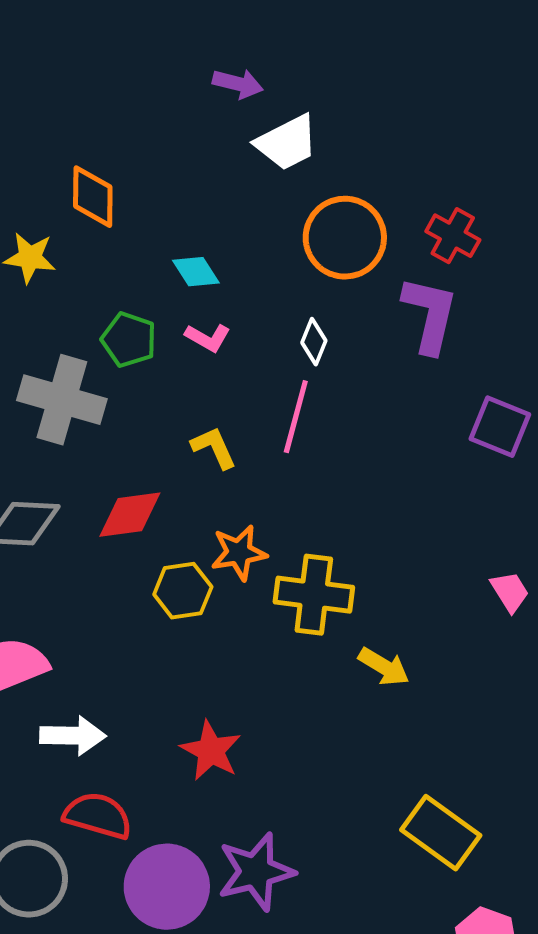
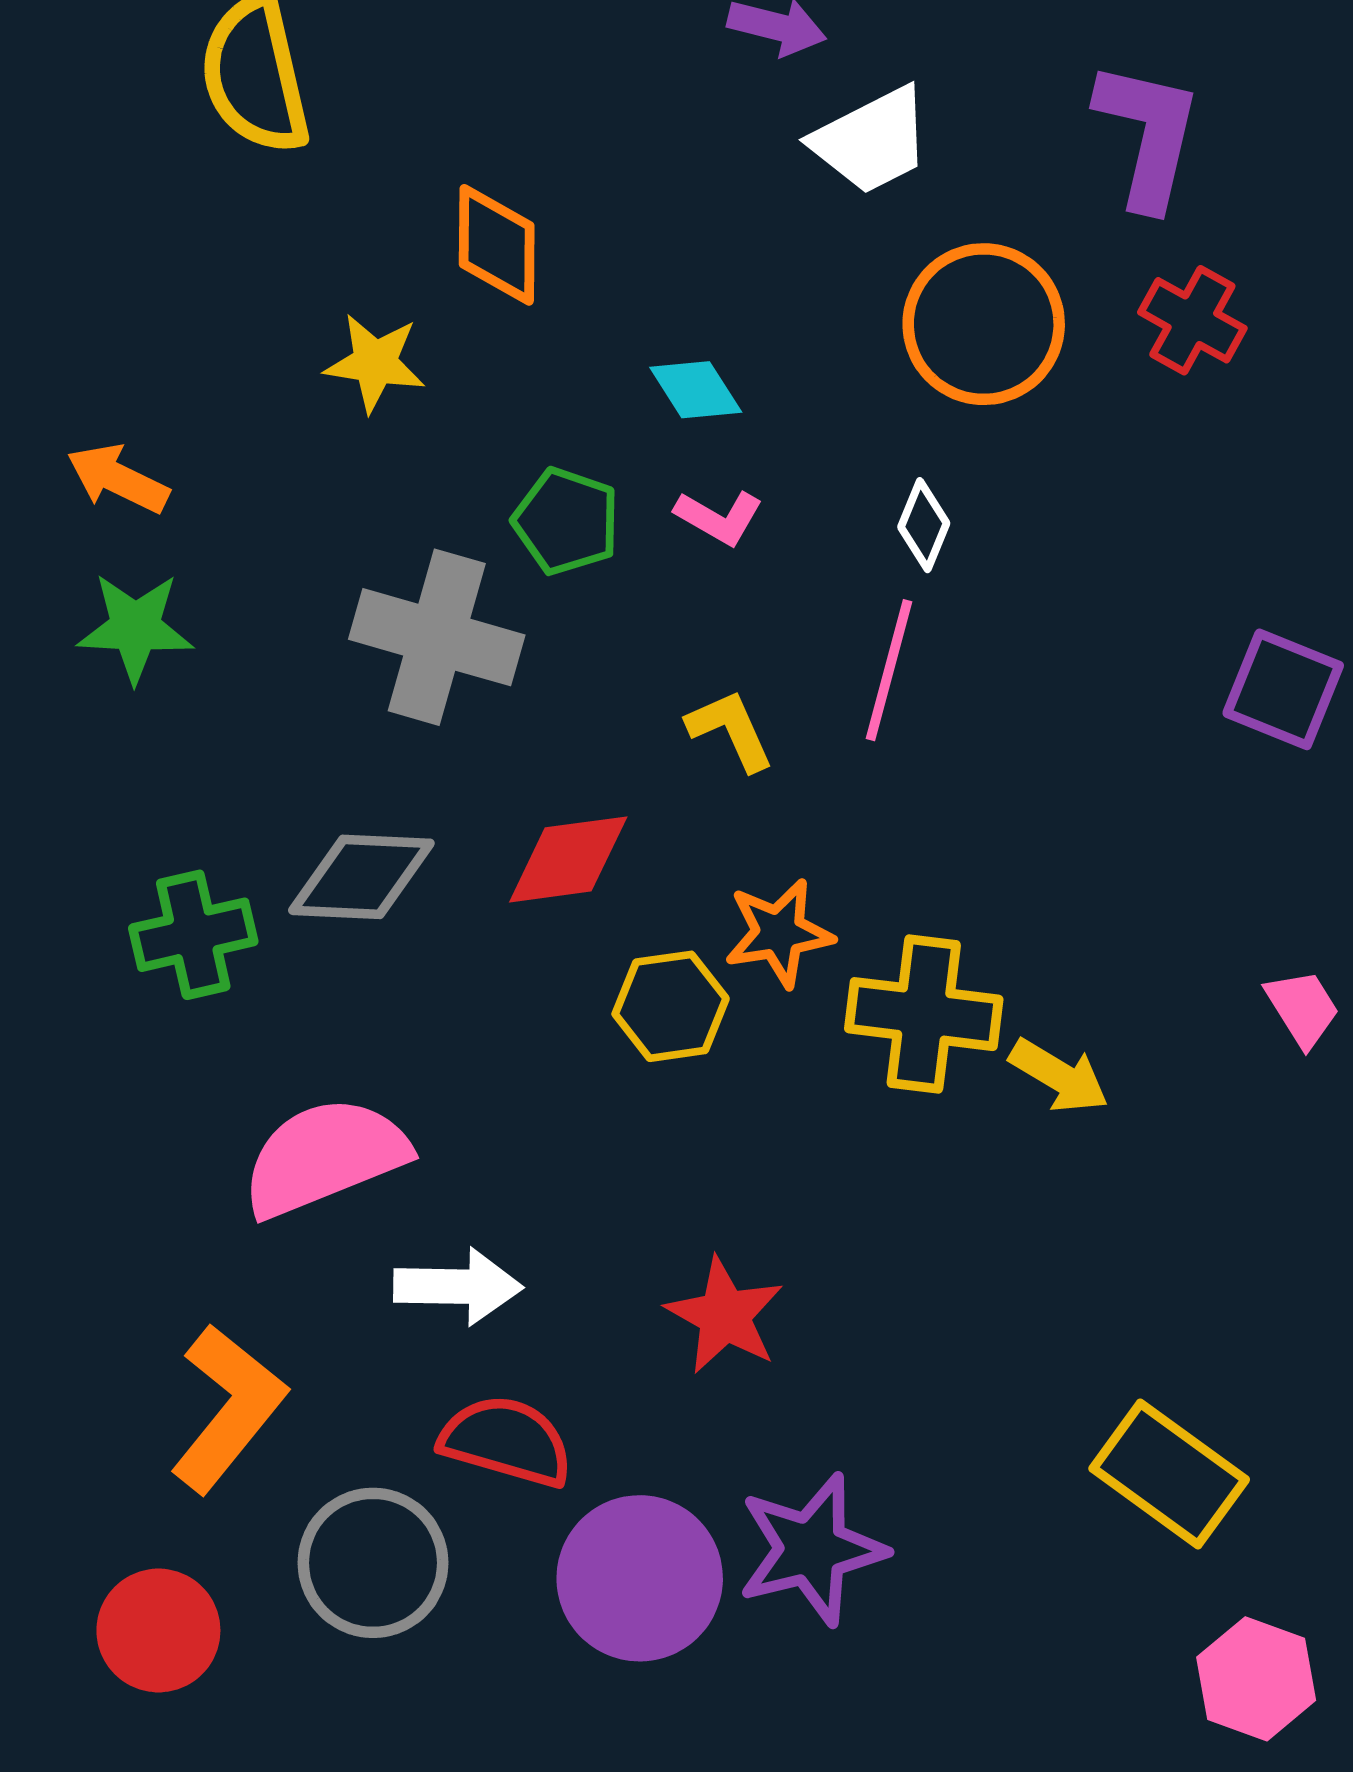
purple L-shape: (430, 315) -> (1148, 135), moved
yellow arrow: (384, 667) -> (1059, 1076), moved

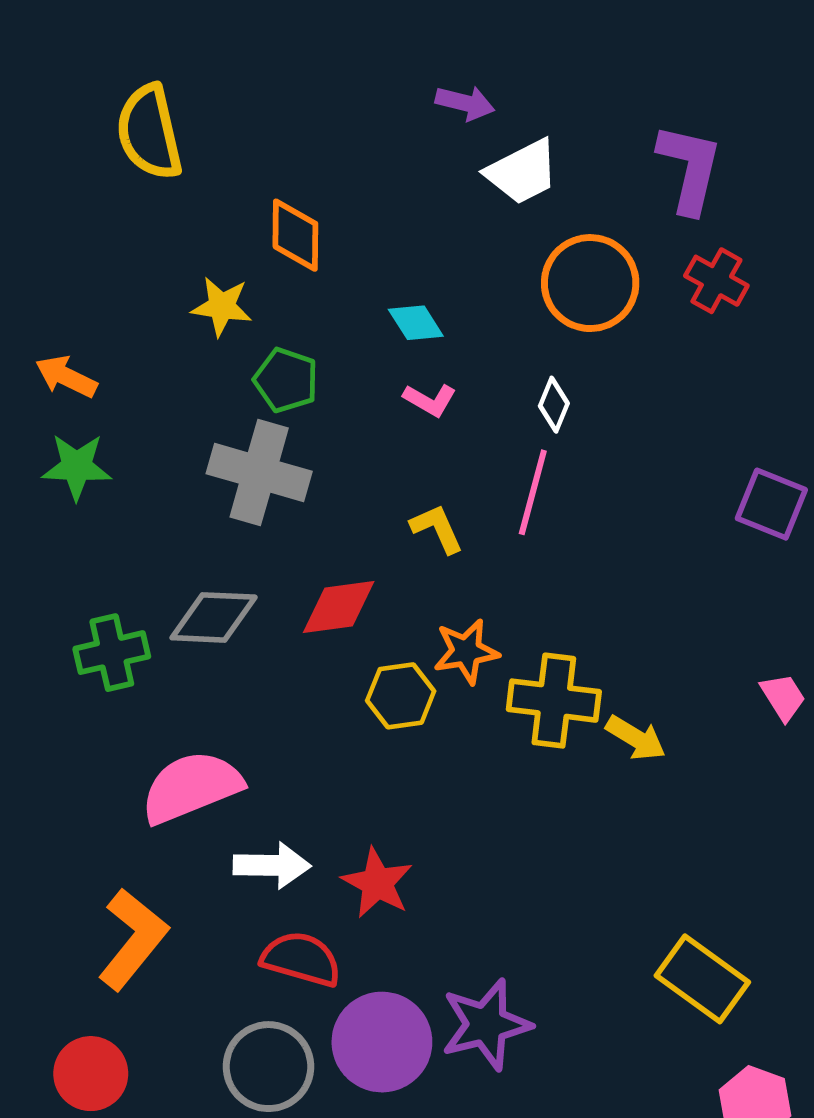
green pentagon: (566, 521) -> (286, 380), moved
red star: (725, 1315) -> (377, 883), moved
gray circle: (373, 1563) -> (268, 1067), moved

